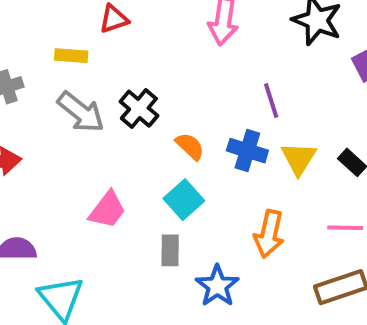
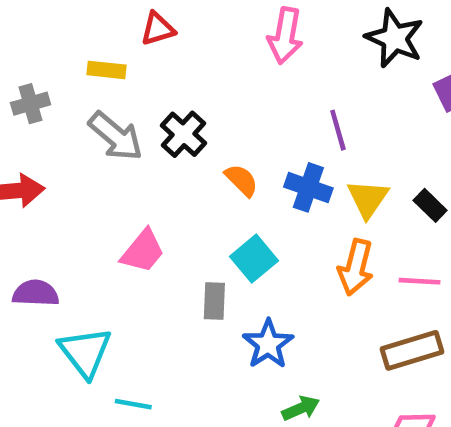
cyan square: (184, 200) -> (254, 259), moved
orange arrow: (269, 234) -> (356, 267), moved

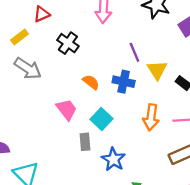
yellow rectangle: (107, 70) -> (19, 37), turned -36
black cross: (184, 134) -> (68, 43), moved
yellow triangle: (368, 199) -> (157, 70), moved
pink trapezoid: (143, 251) -> (67, 109), moved, turned -70

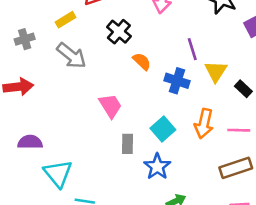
orange semicircle: (91, 82) -> (142, 61), moved
cyan square: (102, 119) -> (163, 129), moved

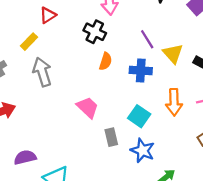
black cross: (119, 32) -> (95, 32), moved
gray arrow: (71, 56) -> (42, 72), turned -132
orange semicircle: (142, 61) -> (106, 61), turned 78

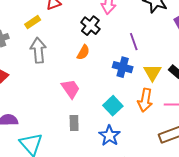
yellow triangle: (173, 54) -> (152, 72), moved
orange semicircle: (106, 61) -> (83, 52), moved
gray rectangle: (111, 137) -> (74, 123), moved

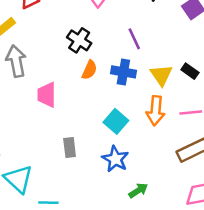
black cross: (90, 26) -> (79, 40), moved
orange semicircle: (83, 52) -> (89, 70), moved
pink trapezoid: (71, 89) -> (47, 95), moved, turned -140

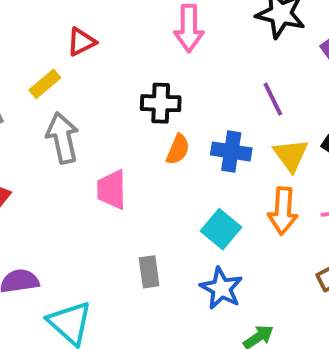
purple line: (134, 39) -> (273, 99), moved
black cross: (79, 40) -> (161, 103), turned -30

